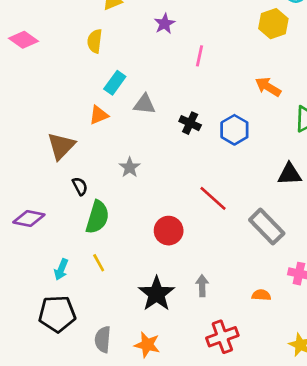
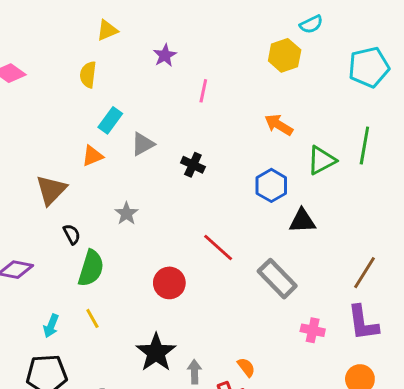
gray triangle: (144, 104) -> (143, 144), turned -35
blue hexagon: (234, 130) -> (271, 185), moved
gray arrow: (202, 286) -> (194, 372), moved
orange semicircle: (261, 295) -> (246, 367), moved, turned 48

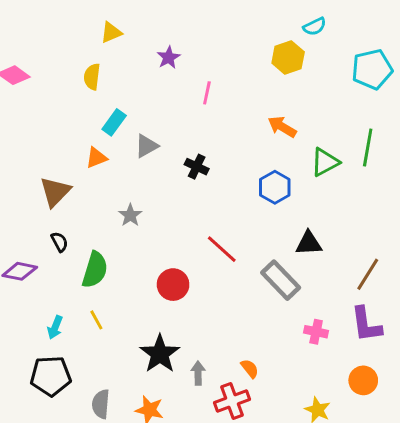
black triangle: (302, 221) -> (309, 243), moved
black semicircle: (72, 234) -> (60, 242), moved

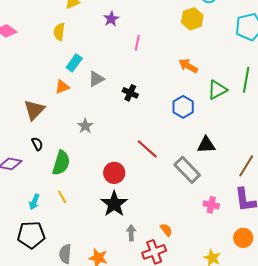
black star: (160, 354) -> (114, 204), moved

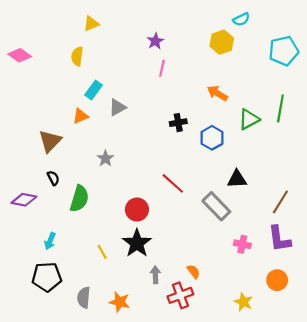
purple star: (111, 19) -> (155, 41), moved
black cross: (130, 93) -> (178, 123), moved, turned -35
yellow line: (62, 197) -> (102, 252), moved

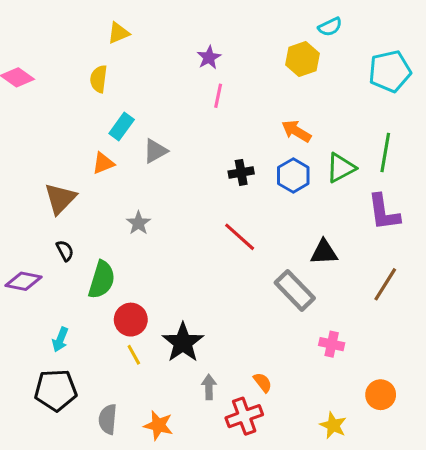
blue hexagon: (212, 138) -> (293, 176), moved
red line: (173, 183) -> (240, 237), moved
red circle: (137, 210) -> (131, 320), moved
purple L-shape: (279, 239) -> (384, 212), moved

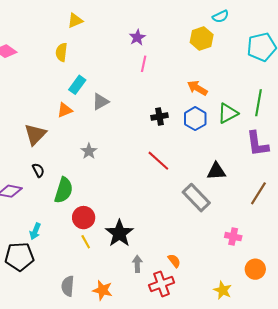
pink cross: (332, 344) -> (233, 237), moved
black pentagon: (56, 390) -> (19, 257), moved

